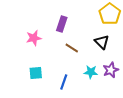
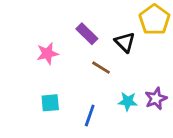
purple rectangle: (62, 24) -> (87, 34), turned -63
black triangle: (102, 42) -> (125, 42), moved

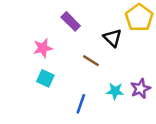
purple rectangle: (87, 34) -> (71, 21), moved
cyan square: (50, 103) -> (45, 78), moved, turned 30

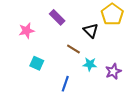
pink star: (43, 48) -> (27, 31), moved
cyan star: (115, 91) -> (90, 64), moved

